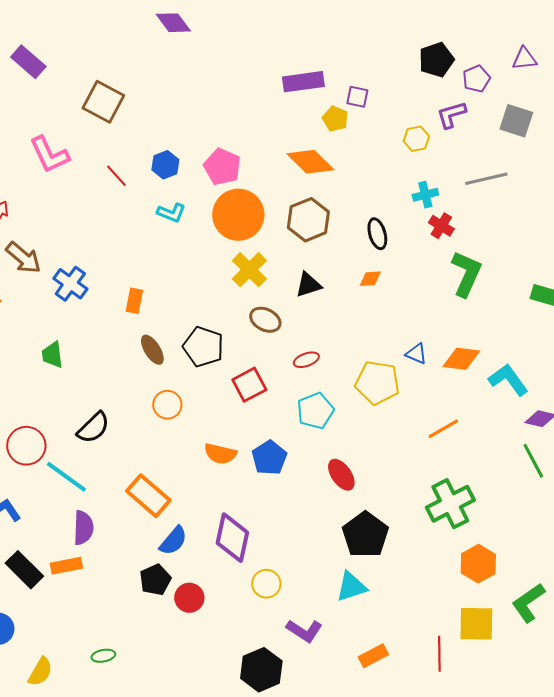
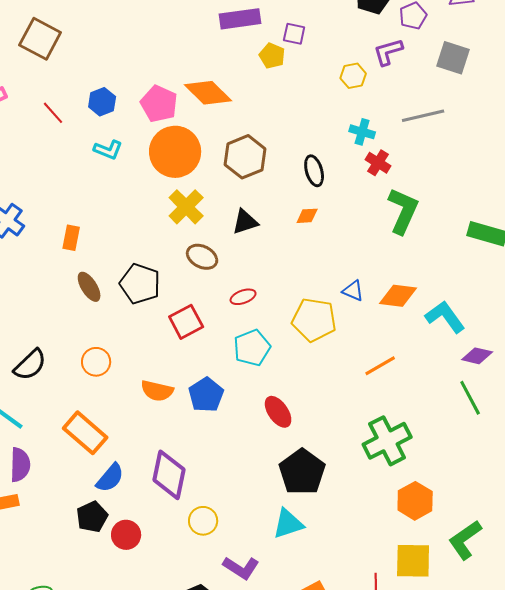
orange diamond: (310, 162) -> (208, 93), moved
cyan cross: (425, 195) -> (362, 132), turned 30
orange circle: (167, 405) -> (96, 362), moved

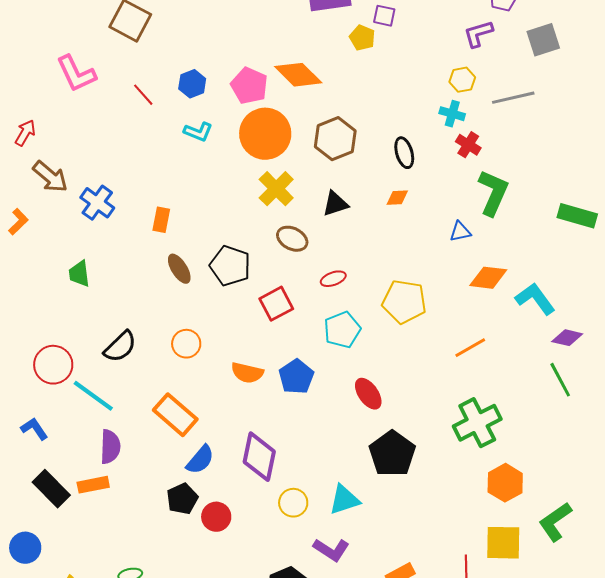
gray square: (453, 58) -> (543, 40), turned -36
yellow hexagon: (353, 76) -> (462, 80), moved
blue triangle: (353, 291) -> (460, 232), moved, turned -35
cyan triangle: (288, 524) -> (344, 500), moved

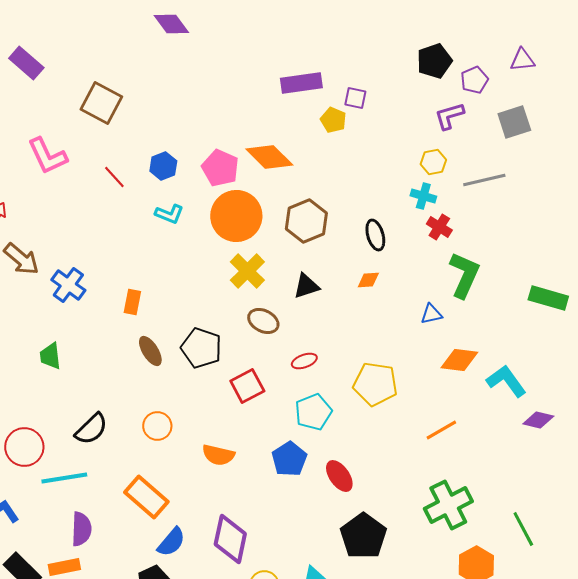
blue pentagon: (296, 377) -> (289, 459), moved
green line: (560, 380) -> (523, 529), moved
cyan line: (93, 396) -> (64, 478), turned -45

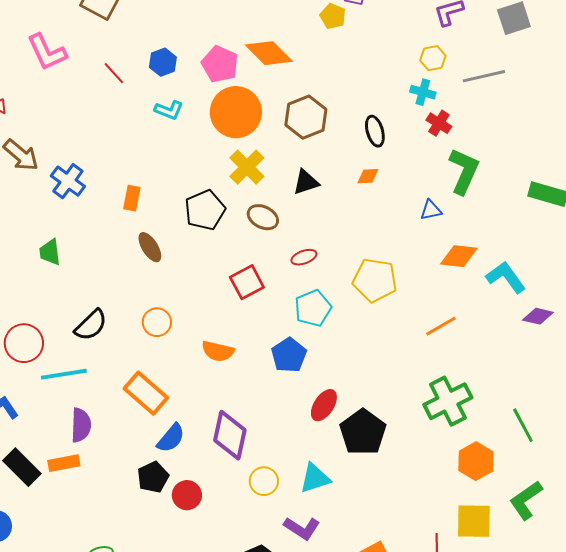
black pentagon: (201, 348) -> (205, 210), moved, turned 30
red ellipse: (339, 476) -> (324, 405), moved, turned 68

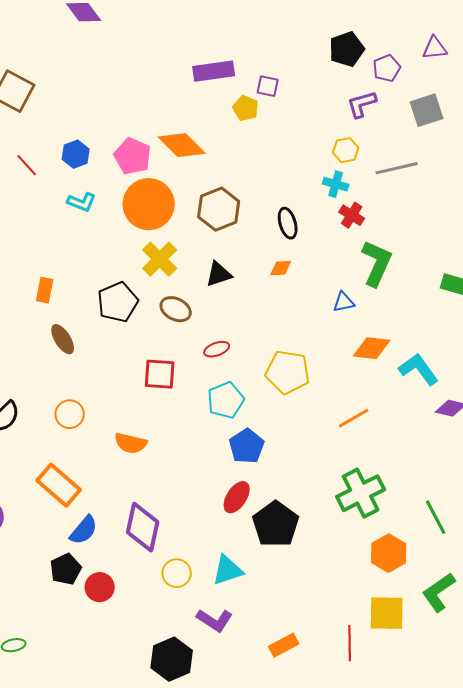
red square: (247, 282) -> (160, 374), turned 32
blue pentagon: (289, 355) -> (247, 446), moved

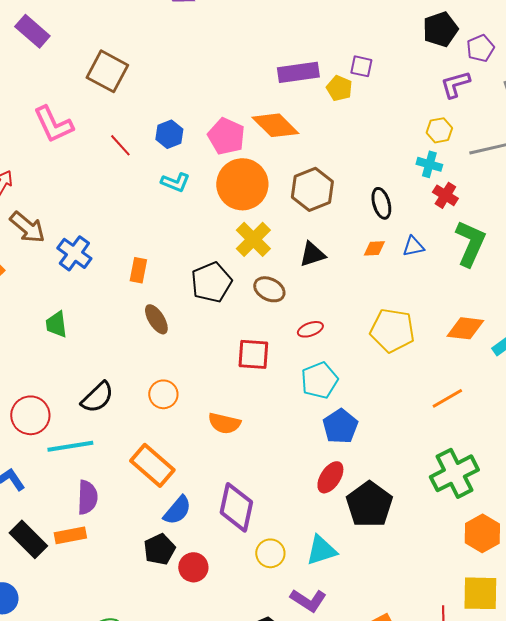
purple rectangle: (214, 71) -> (298, 72), moved
blue triangle: (344, 302) -> (413, 246), moved
yellow pentagon: (288, 372) -> (392, 330), moved

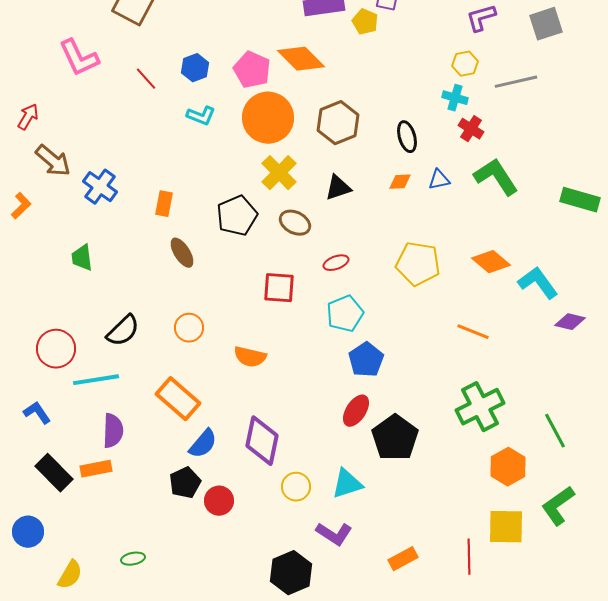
green L-shape: (470, 243) -> (496, 177), turned -57
orange diamond: (465, 328) -> (491, 262), turned 33
orange line: (447, 398) -> (473, 332), turned 52

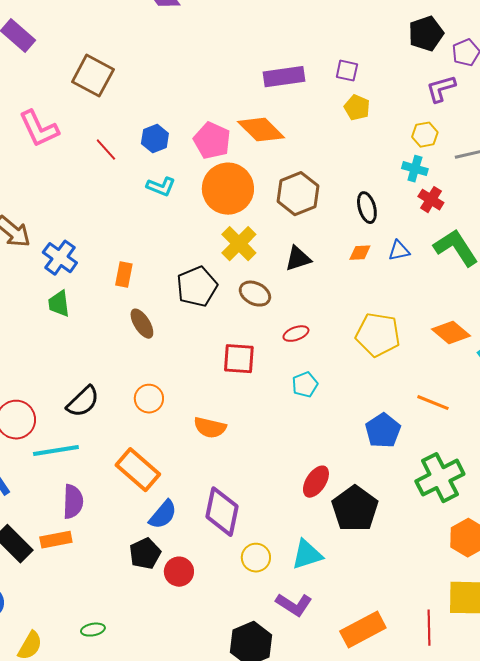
yellow pentagon: (365, 22) -> (357, 108), moved
green trapezoid: (82, 258) -> (59, 304), moved
cyan pentagon: (345, 314) -> (305, 385), size x0.7
blue pentagon: (366, 360) -> (383, 431), moved
orange rectangle: (403, 559) -> (363, 630), size x1.5

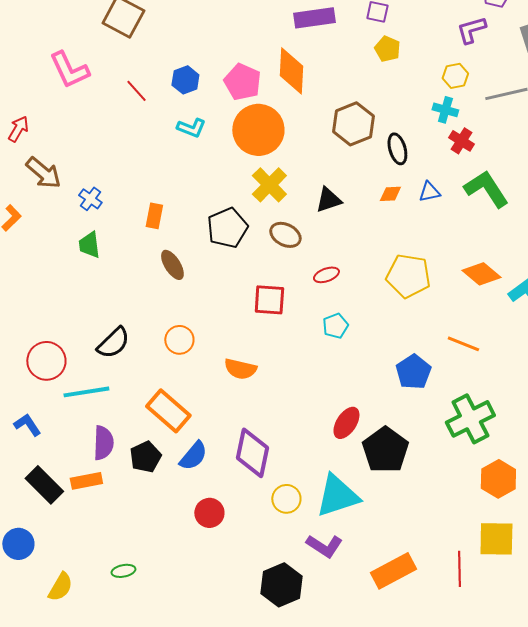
orange diamond: (261, 130) -> (291, 71), turned 48
brown hexagon: (298, 194) -> (353, 124), moved
blue cross: (60, 258) -> (90, 199), size x0.7
black pentagon: (145, 554) -> (145, 457), moved
cyan triangle: (307, 555) -> (337, 496), size x1.4

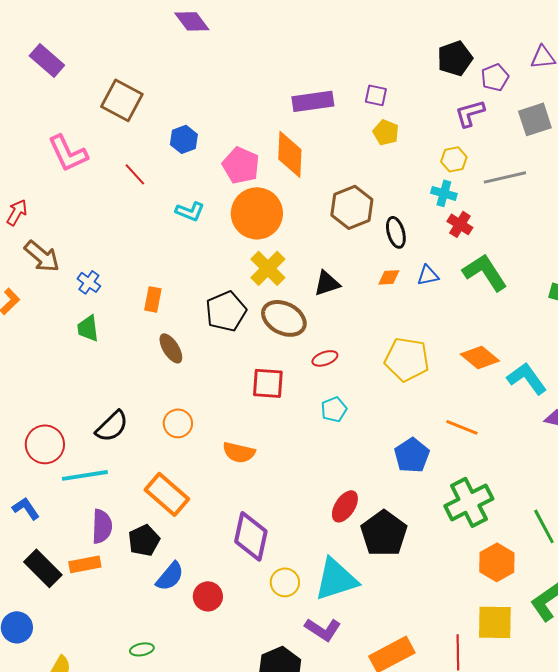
blue hexagon: (185, 80) -> (184, 139), moved
brown ellipse: (285, 235) -> (284, 318), size x1.4
blue semicircle: (193, 456) -> (170, 576), moved
green ellipse: (123, 571) -> (142, 649), moved

